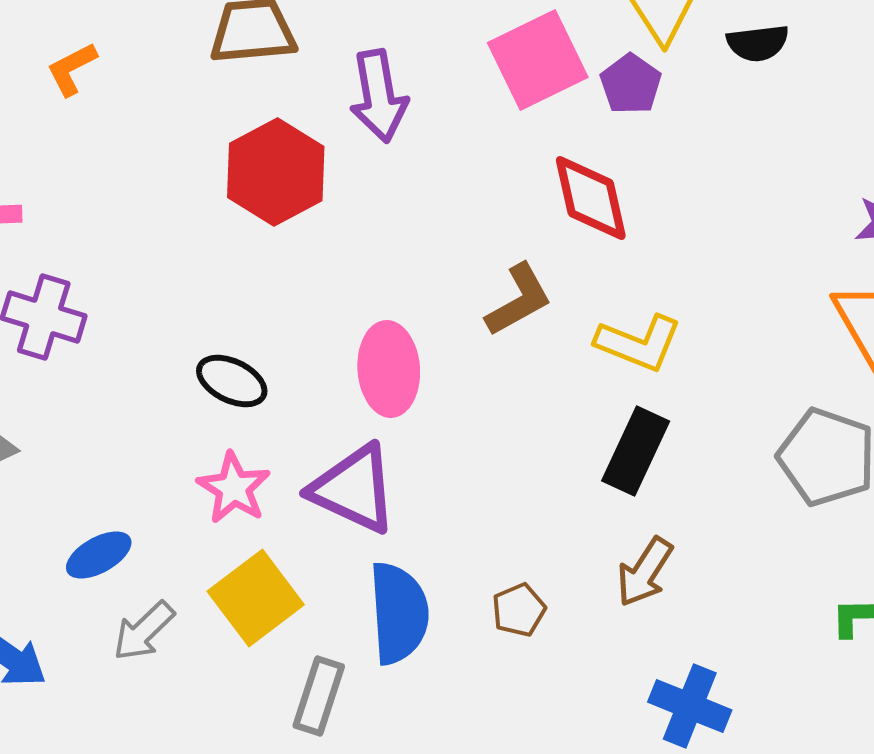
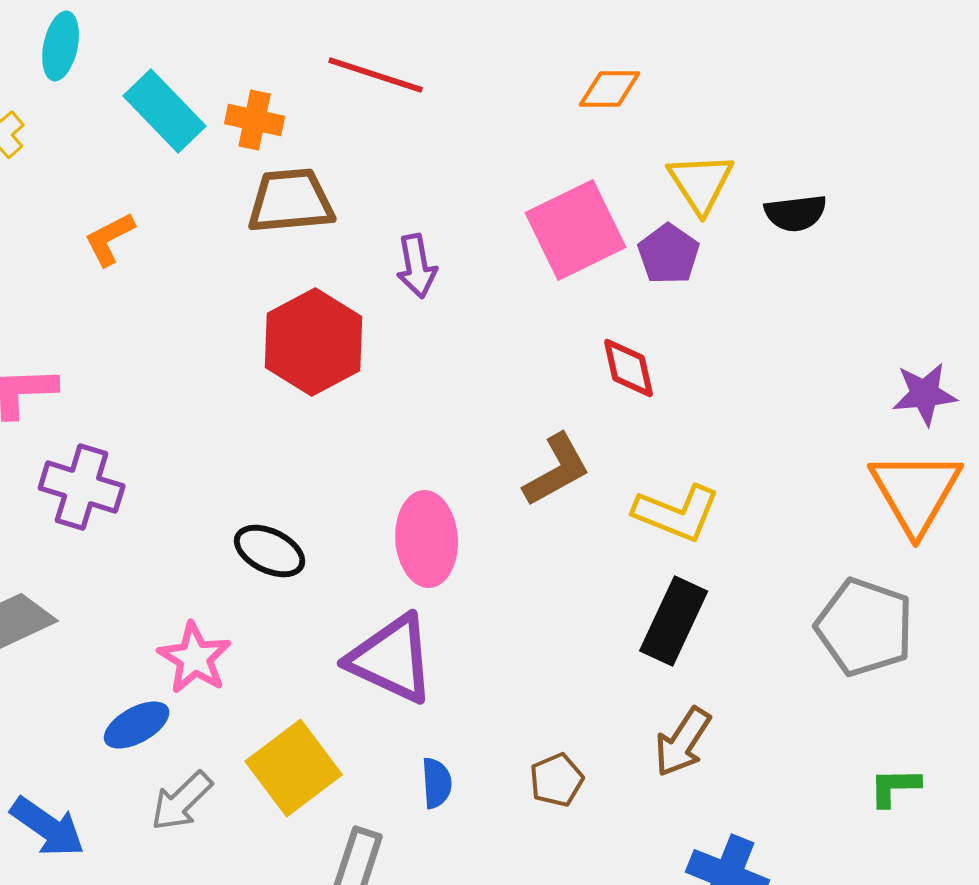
purple arrow: (379, 96) -> (417, 266), size x0.7
red diamond: (591, 198) -> (629, 368), size x0.7
pink star: (234, 488) -> (195, 658), moved
blue semicircle: (399, 613) -> (437, 783), size x0.5

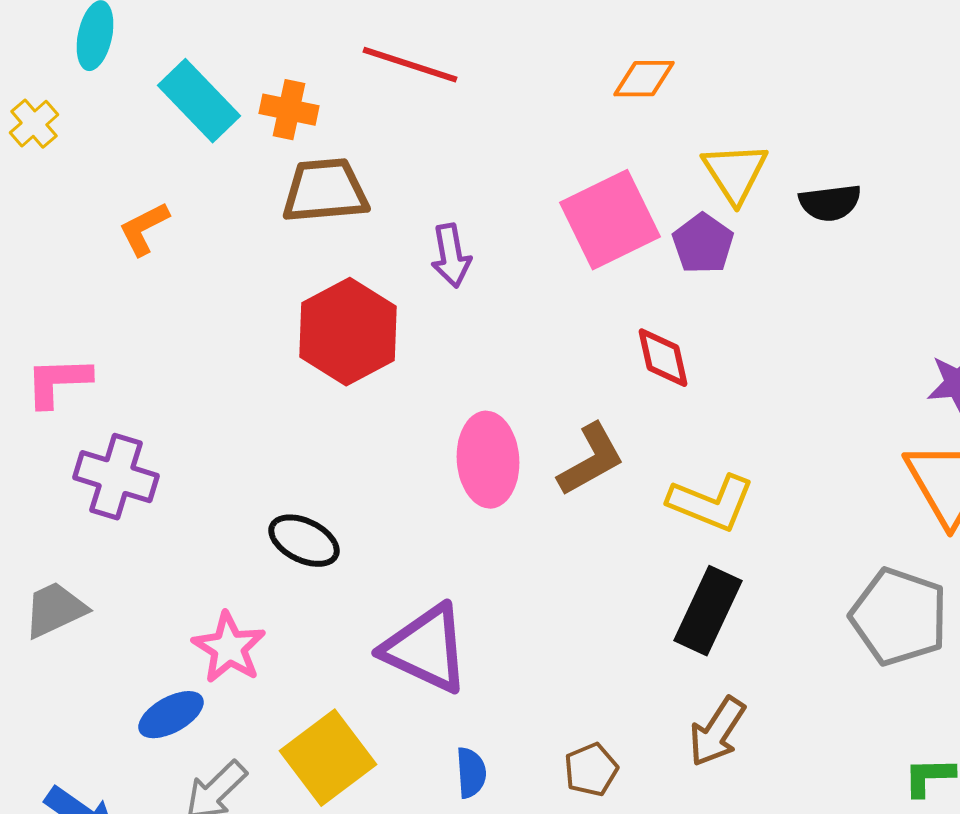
pink ellipse: (427, 539) -> (488, 460), moved

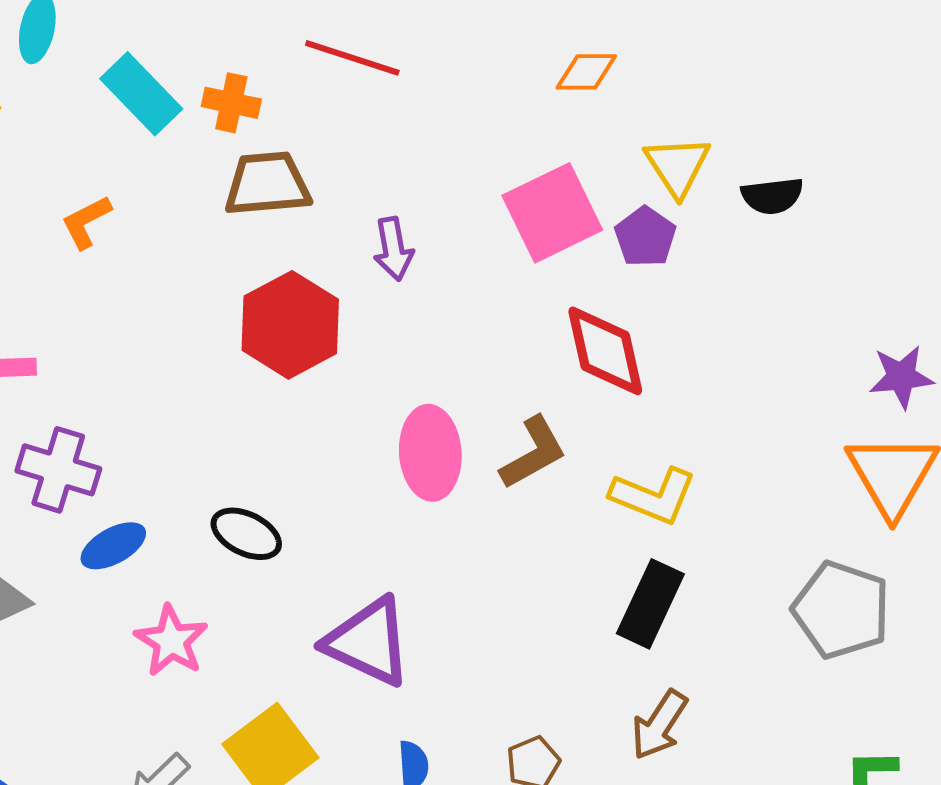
red diamond: (663, 358) -> (605, 351), size x1.5
blue ellipse: (171, 715) -> (113, 546), moved

